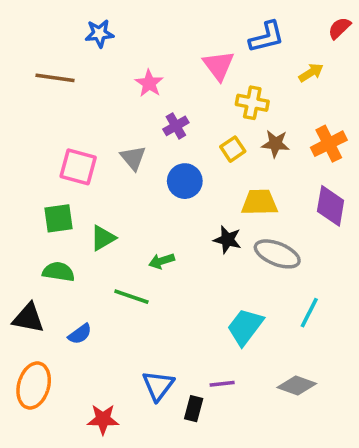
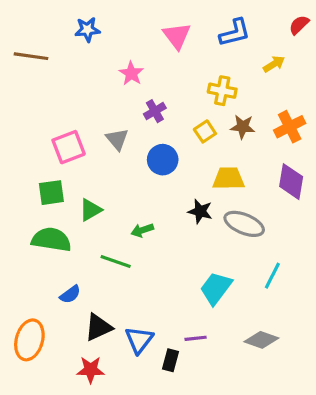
pink triangle: (219, 65) -> (177, 36), moved
brown line: (55, 78) -> (31, 56), moved
pink square: (78, 167) -> (69, 147), turned -36
green semicircle: (59, 272) -> (51, 240), size x1.4
black triangle: (28, 318) -> (98, 327), moved, turned -36

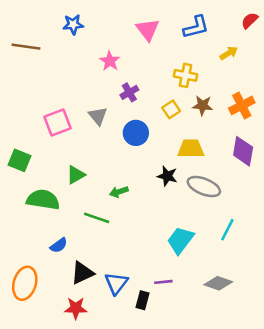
green square: (51, 193) -> (20, 160), moved, turned 30

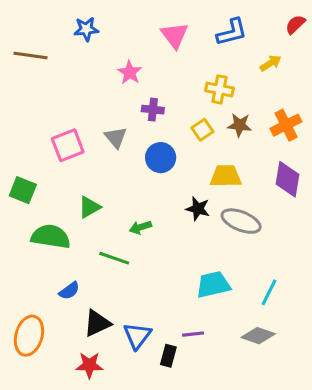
purple cross: (129, 92) -> (153, 110), turned 36
cyan line: (227, 230) -> (269, 292), moved
cyan trapezoid: (180, 240) -> (213, 285), turned 40

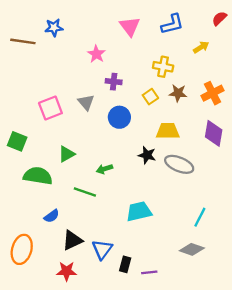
blue star: (86, 29) -> (54, 28), moved
cyan trapezoid: (213, 285) -> (139, 211), moved
purple line: (193, 334) -> (149, 272), moved

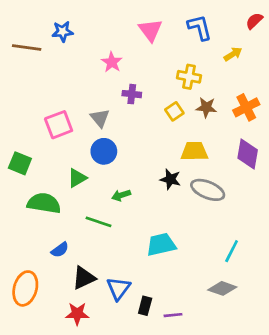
blue L-shape: (172, 24) -> (200, 28), turned -90
blue circle: (119, 117) -> (104, 151), moved

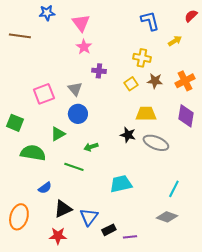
pink triangle: (150, 30) -> (81, 23), moved
blue star: (63, 32) -> (47, 13), moved
black rectangle: (145, 306) -> (109, 230), turned 48

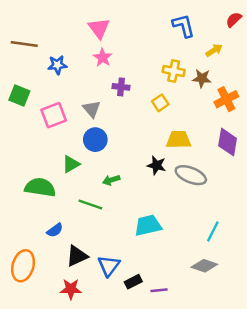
blue star: (47, 13) -> (57, 65), moved
brown star: (155, 81) -> (202, 78), moved
green square: (15, 123) -> (19, 96), moved

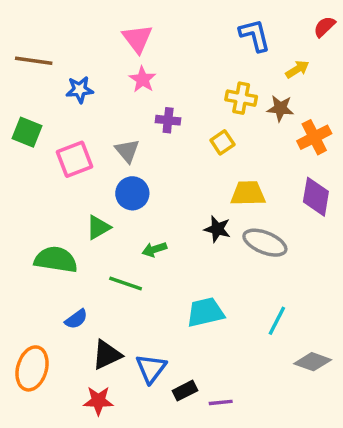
cyan line: (213, 231) -> (277, 321), moved
gray diamond: (204, 266) -> (313, 362), moved

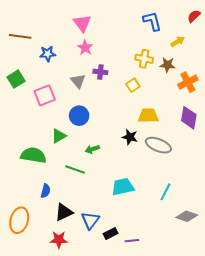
green square: (27, 132) -> (16, 79), turned 36
gray triangle: (127, 151) -> (78, 81), moved
blue semicircle: (76, 319) -> (46, 191), turned -40

